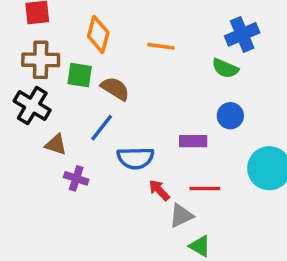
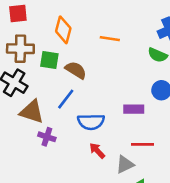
brown triangle: (56, 145) -> (32, 112), size x1.5
red arrow: (159, 190) -> (97, 151), moved

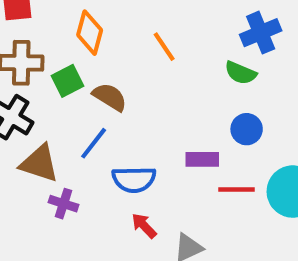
orange line: (110, 39) -> (164, 47), turned 48
green square: (49, 60) -> (68, 81), turned -36
red line: (143, 144) -> (237, 190), moved

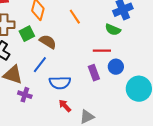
blue circle: (247, 129) -> (116, 67), moved
purple rectangle: (202, 159) -> (94, 73), turned 70
red line: (237, 190) -> (102, 51), moved

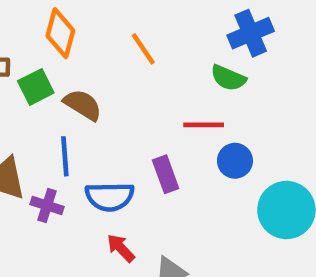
blue line: (40, 65) -> (65, 156), turned -42
purple rectangle: (94, 73) -> (166, 174), moved
purple cross: (25, 95) -> (47, 206), moved

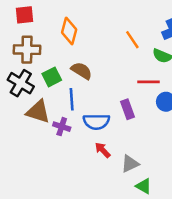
orange line: (143, 49) -> (132, 40), moved
green square: (36, 87) -> (52, 77), moved

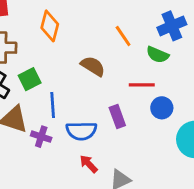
brown semicircle: (82, 71) -> (93, 66), moved

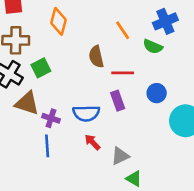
brown semicircle: (93, 66) -> (96, 57), turned -135
red line: (142, 85) -> (123, 73), moved
blue line: (53, 105) -> (47, 146), moved

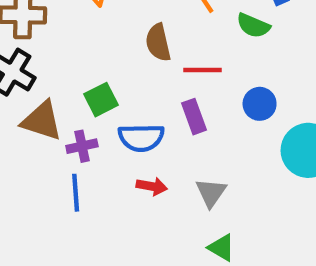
green square: (41, 68) -> (101, 100), moved
purple cross: (51, 118) -> (82, 146), turned -30
red arrow: (92, 142) -> (152, 186), turned 144
gray triangle: (120, 156) -> (211, 193), moved, turned -30

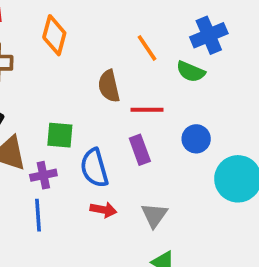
green square: (101, 100) -> (60, 135), turned 32
blue semicircle: (141, 138) -> (94, 168), turned 75

